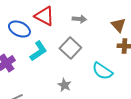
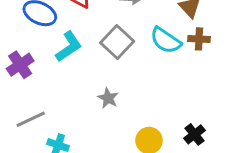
cyan semicircle: (102, 71) -> (166, 40), moved

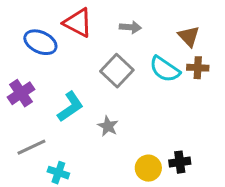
cyan L-shape: (69, 47) -> (70, 107), moved
black cross: (194, 134) -> (180, 162), moved, turned 30

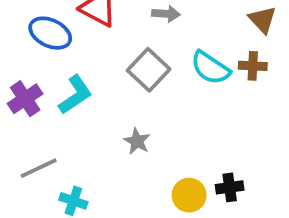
brown triangle: (189, 36) -> (262, 20), moved
cyan L-shape: (70, 107) -> (75, 95), moved

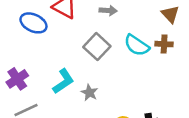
cyan L-shape: (75, 95) -> (63, 81), moved
purple cross: (25, 99) -> (17, 79), moved

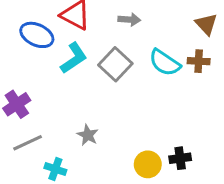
cyan L-shape: (63, 81) -> (74, 58), moved
gray star: (89, 93) -> (88, 135), moved

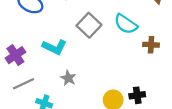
cyan L-shape: (74, 58) -> (55, 47), moved, turned 60
brown cross: (199, 61) -> (151, 45), moved

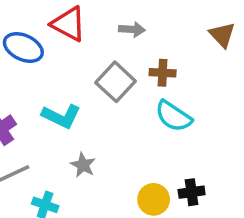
cyan semicircle: (126, 24) -> (173, 116), moved
brown cross: (151, 45) -> (163, 73), moved

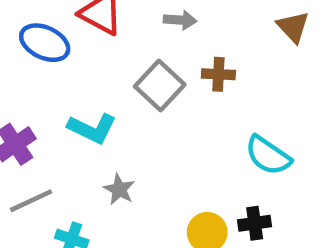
cyan semicircle: (173, 116) -> (268, 156), moved

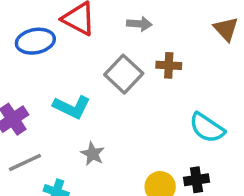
blue ellipse: (45, 43) -> (35, 41), turned -36

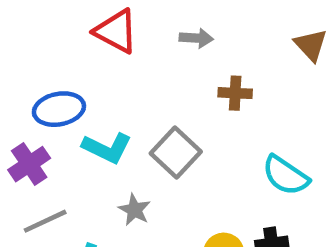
blue ellipse: (35, 41) -> (59, 109), moved
gray square: (124, 74) -> (176, 153), moved

